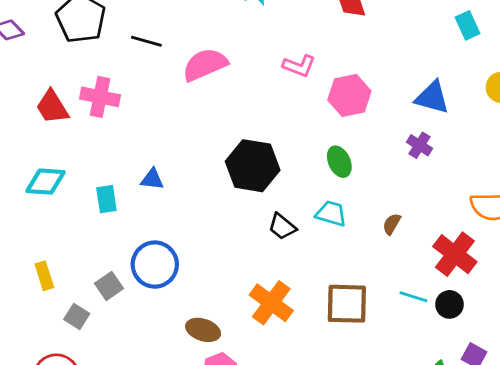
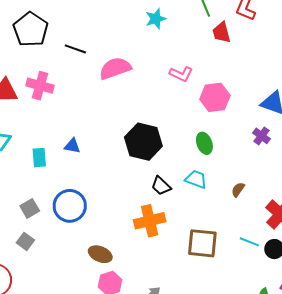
gray square: (109, 286) -> (30, 208), moved
orange cross: (271, 303) -> (150, 221), moved, turned 36
gray square: (77, 316) -> (25, 241), moved

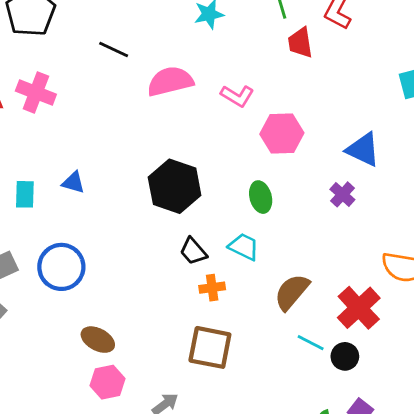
black line: (75, 49) -> (114, 49), moved
pink semicircle: (115, 68) -> (170, 81), moved
brown semicircle: (238, 190) -> (292, 292), moved, size x1.8
orange cross: (150, 221) -> (212, 288), moved, size x0.6
brown square: (202, 243) -> (210, 347), moved

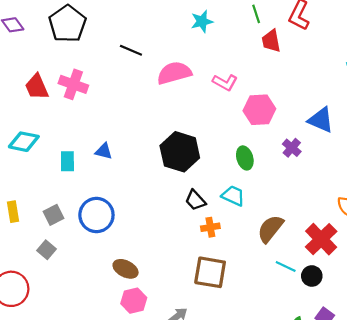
purple cross: (342, 194) -> (292, 148), moved

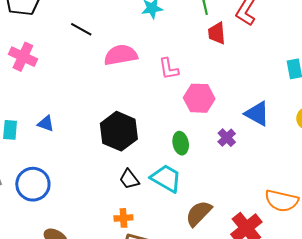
pink L-shape: (225, 82) -> (169, 69), turned 45
cyan trapezoid: (233, 196) -> (166, 178), size x1.4
orange cross: (210, 227) -> (123, 218), moved

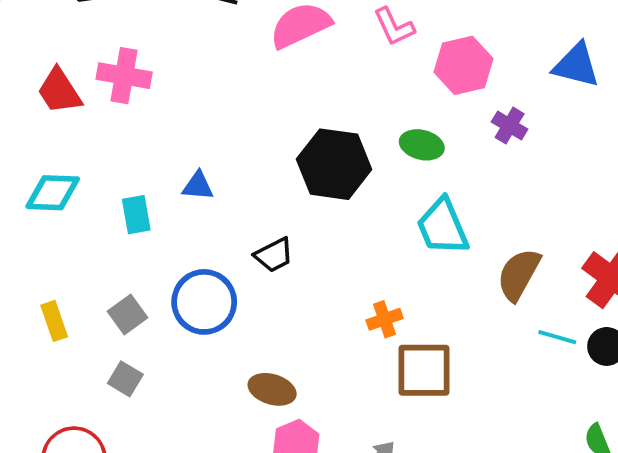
purple cross: (227, 138) -> (510, 126), moved
green ellipse: (181, 143) -> (422, 145), moved, turned -50
cyan trapezoid: (166, 178) -> (443, 227), turned -128
black trapezoid: (129, 179) -> (274, 255), moved, turned -65

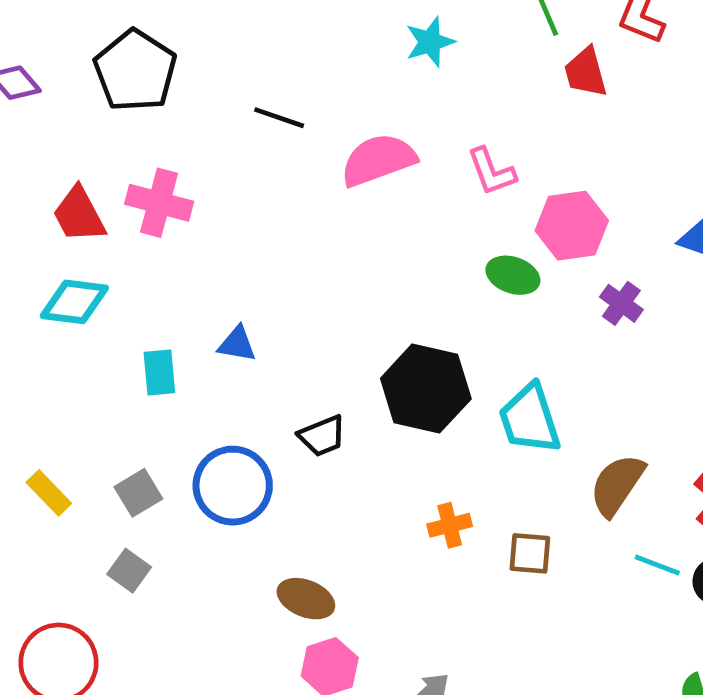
green ellipse: (422, 145) -> (513, 275), moved
black hexagon: (334, 164) -> (426, 389), moved
cyan diamond: (53, 193) -> (74, 302), moved
yellow rectangle: (54, 321) -> (49, 493), turned -30
brown square: (424, 370) -> (530, 553), moved, size x0.6

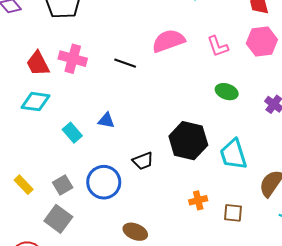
black line: (279, 118) -> (125, 63), moved
pink hexagon: (572, 226) -> (262, 41), moved
cyan rectangle: (159, 372) -> (72, 133), turned -36
gray square: (129, 571) -> (58, 219), size x1.5

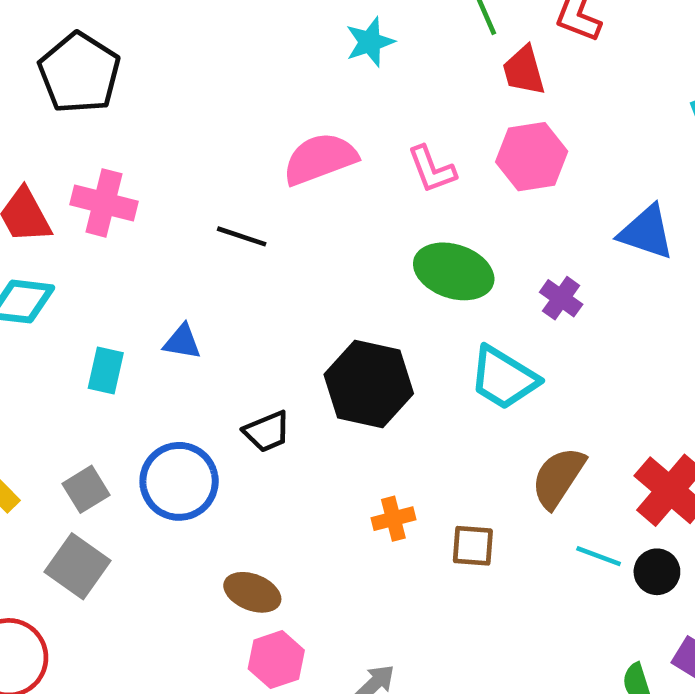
black line: (125, 63) -> (242, 236), moved
green ellipse: (227, 92) -> (454, 271), size x1.5
cyan rectangle: (72, 133) -> (106, 370), turned 54
cyan trapezoid: (233, 154) -> (504, 378), moved, turned -40

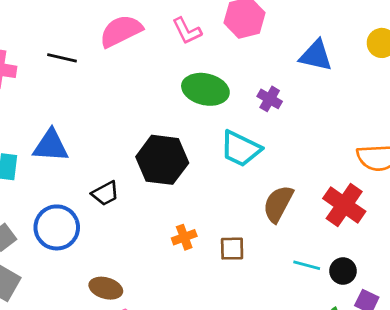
black line: (242, 236) -> (62, 58), moved
blue triangle: (182, 342) -> (51, 146), size x1.6
cyan line: (599, 556) -> (307, 265), moved
black circle: (657, 572) -> (343, 271), moved

